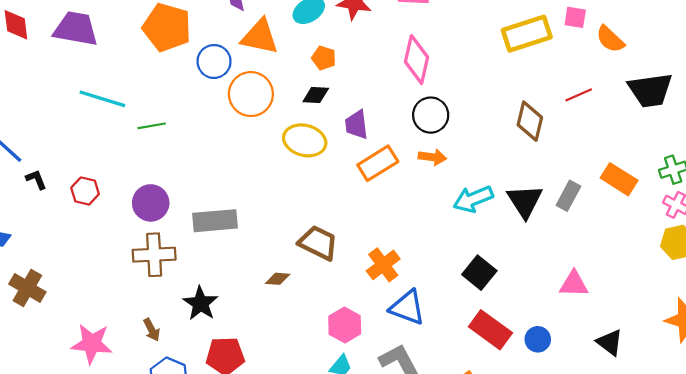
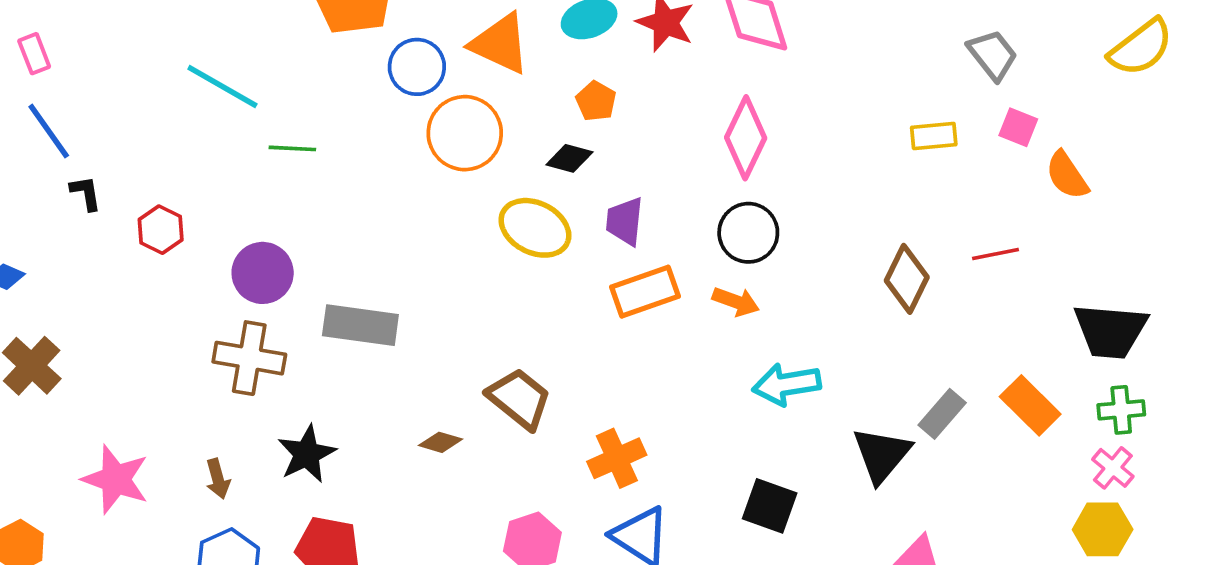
yellow rectangle: (527, 34) -> (934, 136), size x0.6
black trapezoid: (650, 90) -> (1110, 331), moved
black triangle: (525, 201) -> (882, 455), moved
black square: (479, 273) -> (770, 506), turned -32

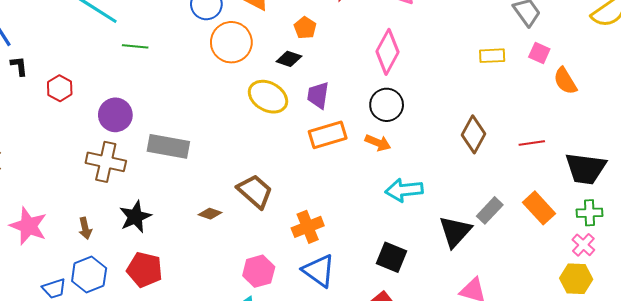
red line: (996, 254) -> (532, 143), moved

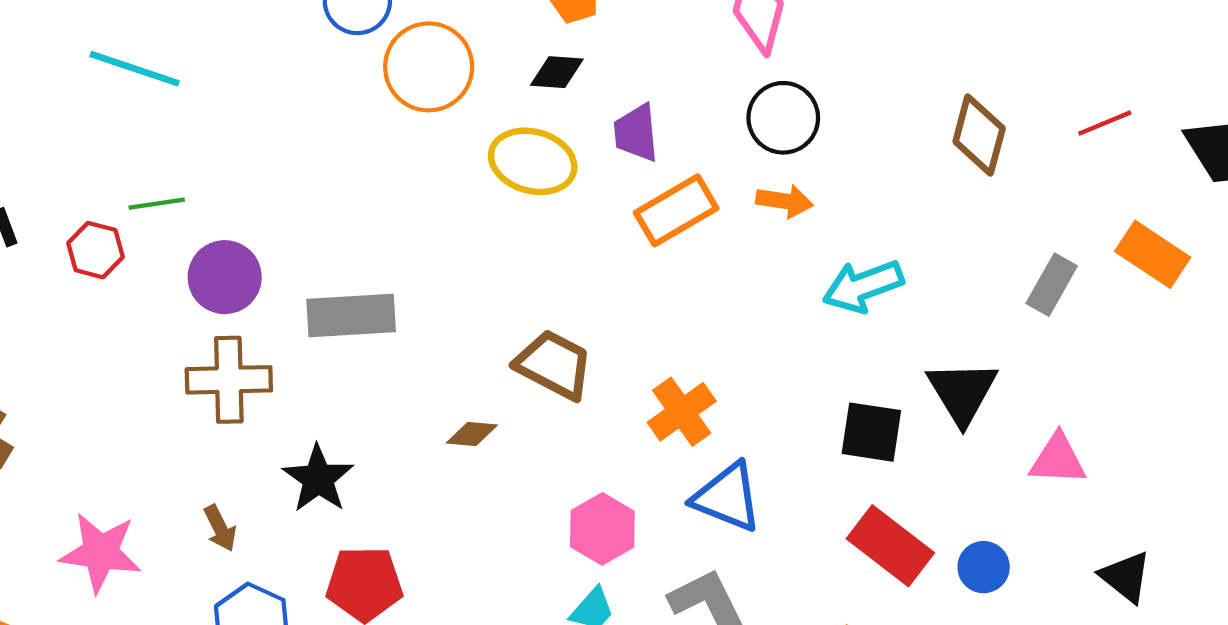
green line: (135, 46) -> (157, 204), moved
black triangle: (455, 232) -> (962, 392), moved

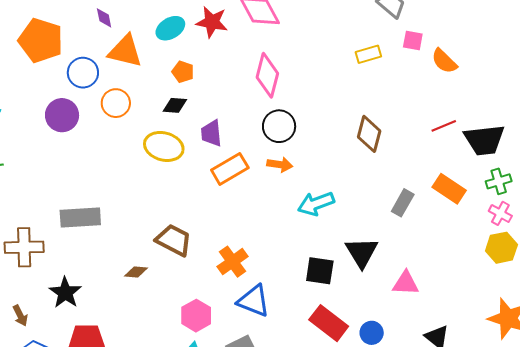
orange circle: (429, 67) -> (116, 103), size x0.7
red line: (1105, 123) -> (444, 126), moved
purple circle: (225, 277) -> (62, 115), moved

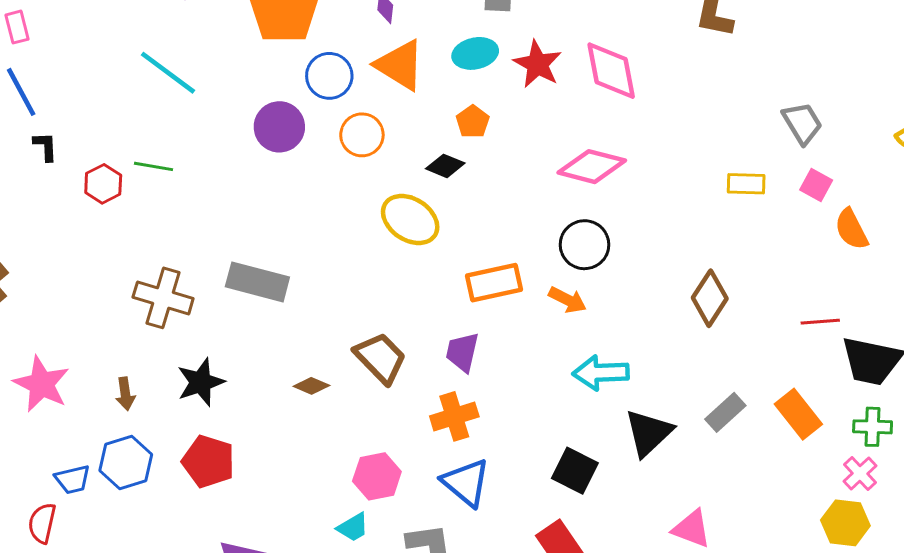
pink diamond: (267, 75) -> (592, 167), turned 72
purple trapezoid: (211, 133) -> (462, 352), moved
black triangle: (362, 252) -> (649, 433), moved

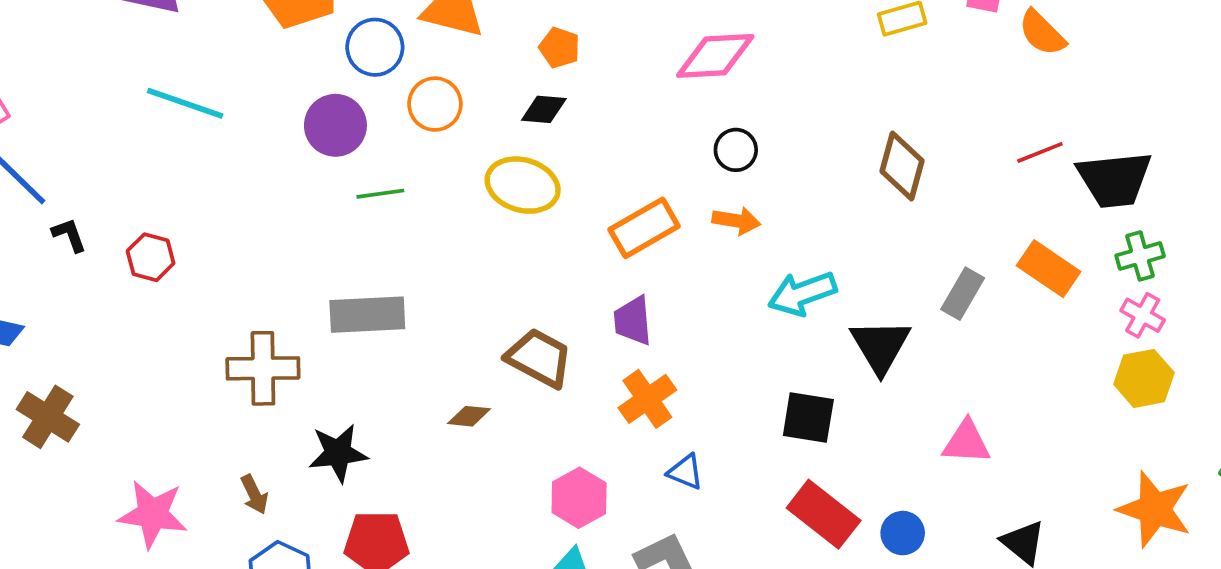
green line: (153, 166) -> (380, 194), moved
black circle: (584, 245) -> (736, 150), size x0.7
black star: (201, 382) -> (338, 453), turned 30
blue triangle: (466, 483) -> (685, 472), size x0.6

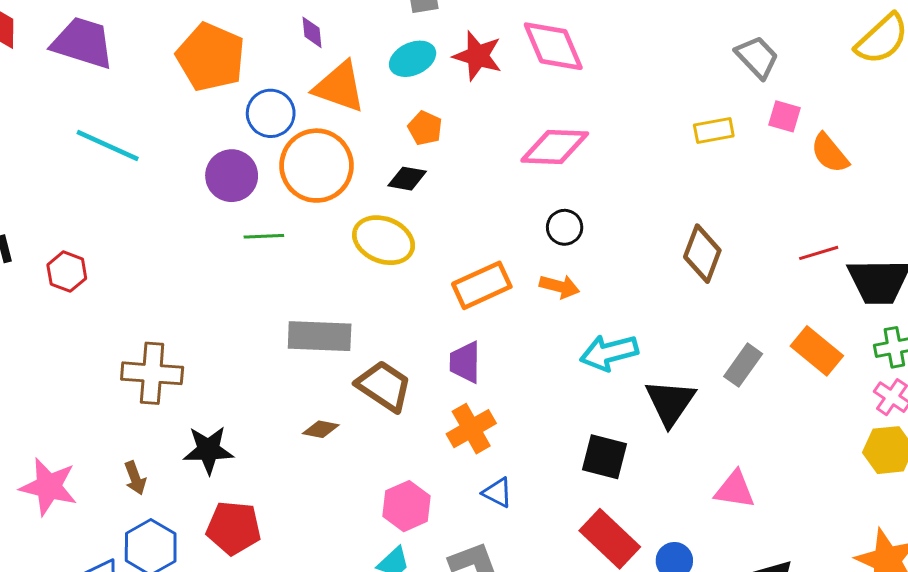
orange circle: (435, 104) -> (317, 166), size x1.6
gray rectangle: (367, 315) -> (320, 336), moved

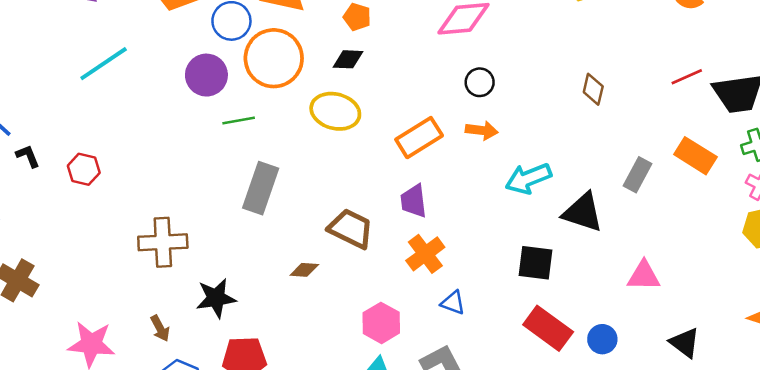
cyan line: (108, 146) -> (104, 64), turned -51
brown diamond: (702, 254) -> (593, 89), size x0.7
gray rectangle: (320, 336) -> (261, 188), moved, turned -66
black triangle: (670, 403) -> (583, 212), turned -39

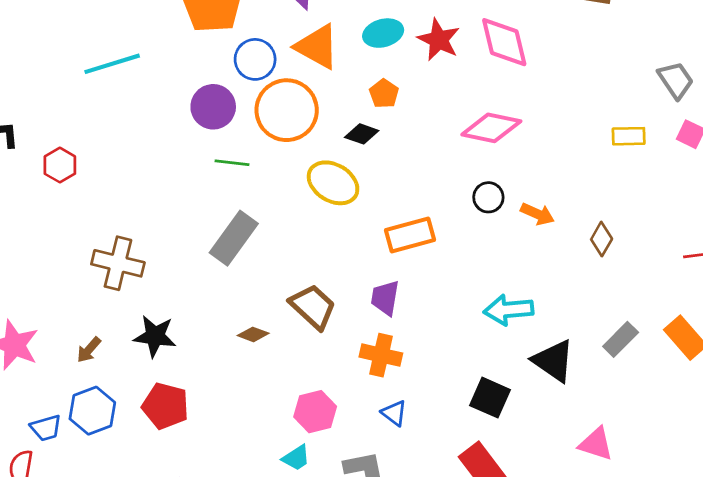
orange arrow: (482, 130) -> (537, 214), moved
orange cross: (425, 254) -> (381, 355), turned 33
brown arrow: (160, 328) -> (89, 350), turned 52

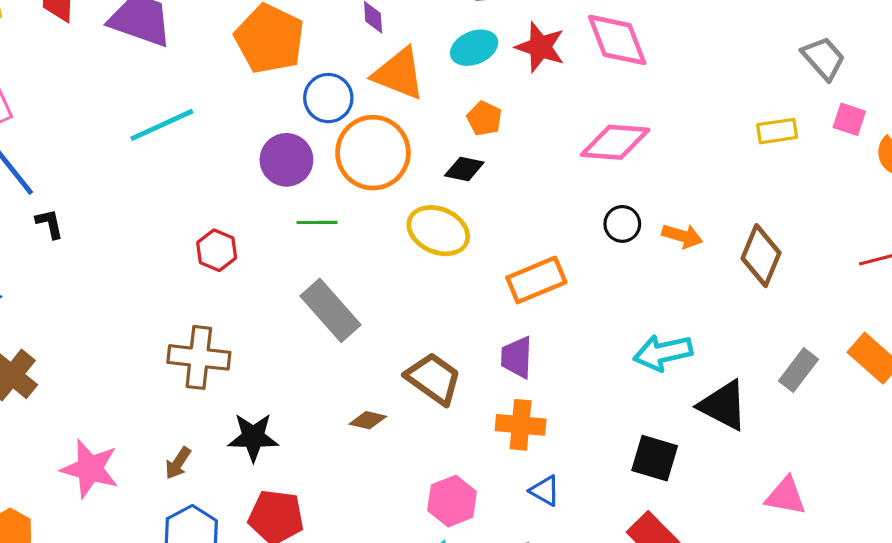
red hexagon: (60, 165) -> (217, 250), moved
gray rectangle: (234, 238) -> (331, 310), turned -70
brown diamond: (602, 239) -> (761, 256), size x1.5

